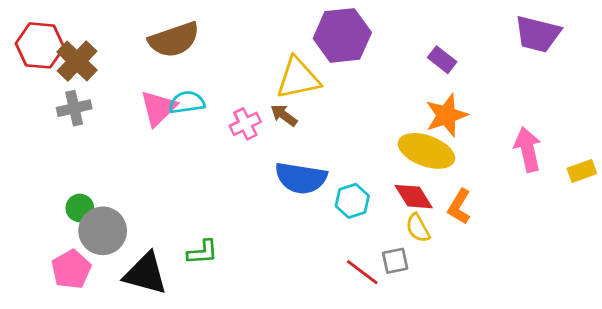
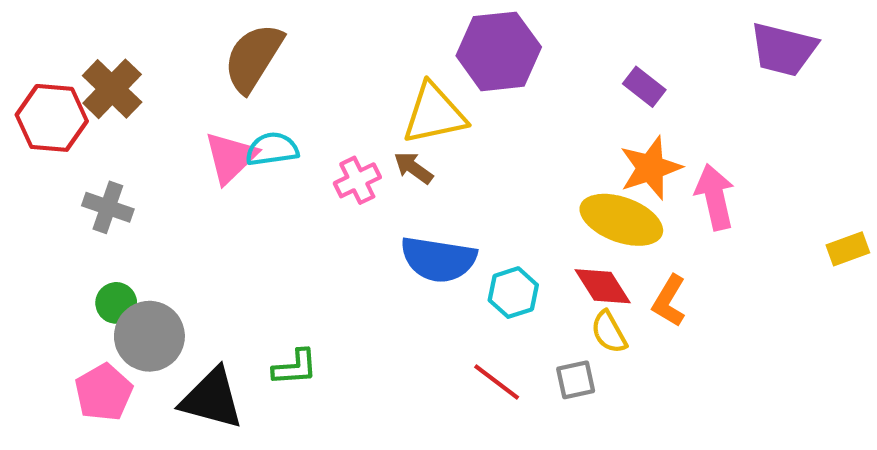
brown semicircle: (174, 40) -> (253, 58), turned 141
red hexagon: (40, 45) -> (52, 118), moved
gray cross: (74, 108) -> (108, 207), moved, turned 32
pink arrow: (528, 150) -> (715, 197), moved
red line: (362, 272) -> (497, 382), moved

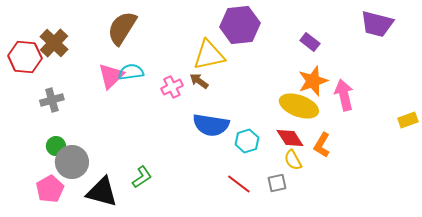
gray cross: (108, 207) -> (52, 100), turned -35
green L-shape: (295, 367) -> (142, 177), turned -30

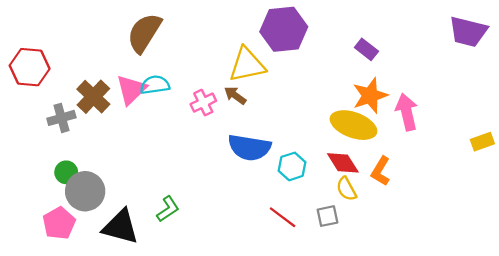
purple trapezoid: (377, 24) -> (468, 32), moved
brown cross: (54, 43) -> (93, 97), moved

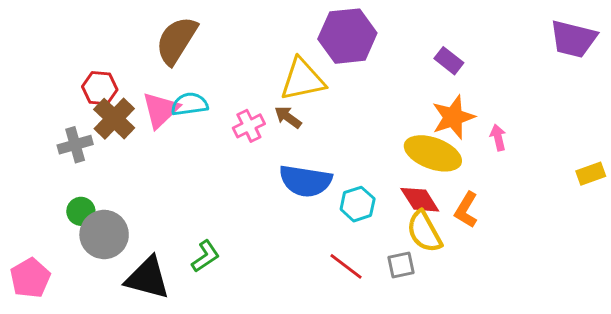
red hexagon: (30, 67) -> (100, 88), moved, size x0.7
pink arrow: (407, 112) -> (498, 137), size x0.6
yellow semicircle: (346, 189) -> (424, 232), size x1.4
pink pentagon: (59, 223) -> (30, 278), moved

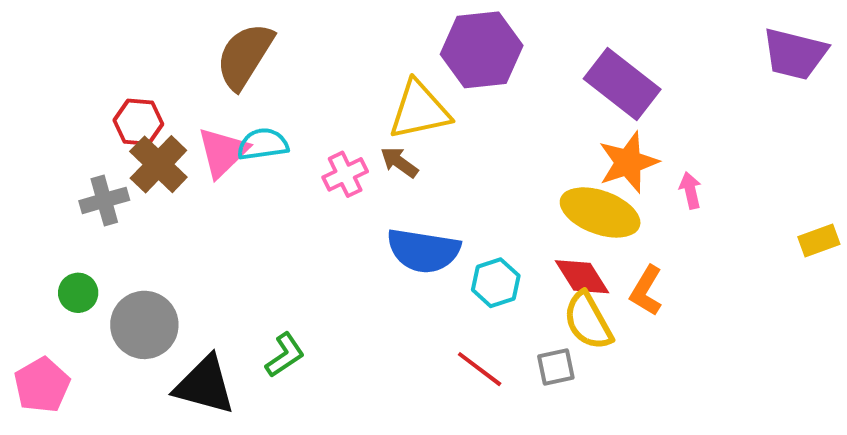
purple rectangle: (449, 61) -> (622, 84), size x1.8
green circle: (81, 211) -> (78, 293), moved

